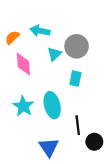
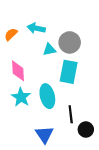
cyan triangle: (54, 54) -> (49, 50), turned 32
pink diamond: (23, 64) -> (18, 71), moved
cyan rectangle: (75, 78) -> (69, 72), size x1.6

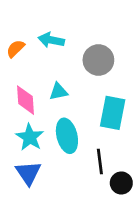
cyan triangle: (49, 50) -> (58, 91), moved
cyan rectangle: (69, 72) -> (113, 113), moved
blue triangle: (44, 135) -> (28, 173), moved

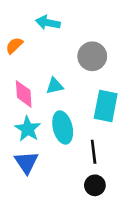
cyan arrow: (51, 40) -> (48, 23), moved
black circle: (121, 183) -> (95, 185), moved

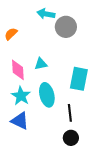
cyan arrow: (48, 23) -> (46, 14), moved
gray circle: (92, 56) -> (66, 27), moved
blue triangle: (26, 162) -> (20, 121), turned -30

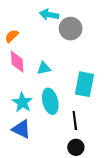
pink diamond: (18, 70) -> (17, 62), moved

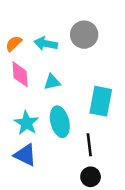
cyan arrow: (49, 15) -> (46, 44), moved

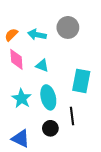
cyan triangle: (52, 82) -> (42, 66), turned 32
blue triangle: (25, 155) -> (21, 139), moved
black circle: (91, 177) -> (50, 128), moved

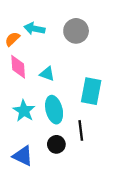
cyan arrow: (37, 35) -> (34, 29), moved

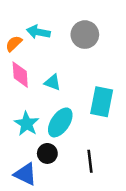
cyan ellipse: (54, 110) -> (60, 122), turned 48
black line: (81, 130) -> (90, 161), moved
black circle: (56, 144) -> (47, 153), moved

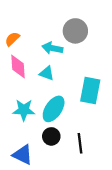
cyan arrow: (38, 32) -> (52, 48), moved
cyan star: (27, 124) -> (24, 110), turned -30
black circle: (47, 153) -> (51, 136), moved

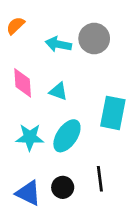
orange semicircle: (12, 39) -> (15, 26), moved
cyan arrow: (52, 48) -> (58, 44), moved
black circle: (51, 136) -> (63, 187), moved

